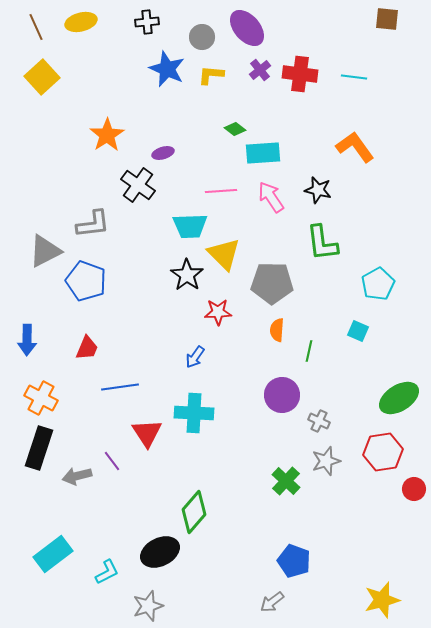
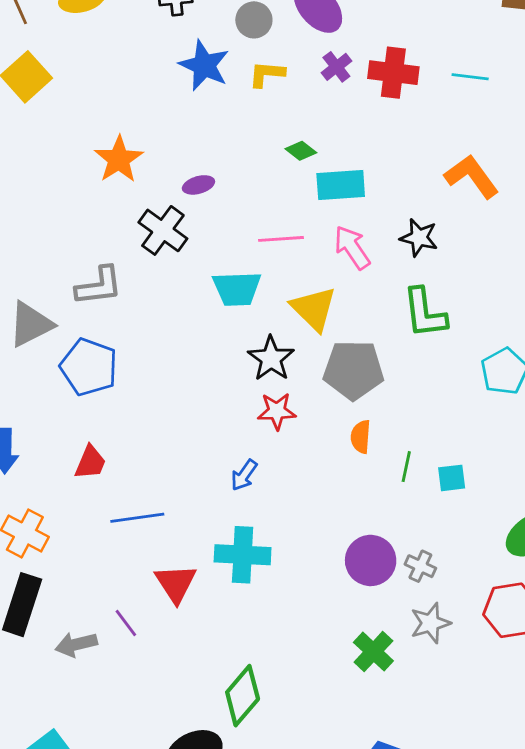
yellow triangle: (224, 254) -> (314, 309), moved
black star: (187, 275) -> (271, 358), moved
cyan square: (358, 331) -> (452, 478), moved, turned -30
purple circle: (282, 395) -> (371, 560), moved

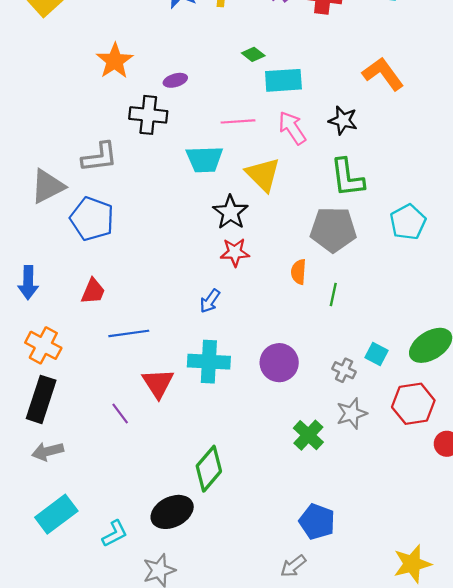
black cross: (163, 230) -> (148, 115), turned -30
gray pentagon: (354, 370) -> (333, 230), moved
cyan square: (452, 478) -> (377, 354), moved, turned 35
purple circle: (371, 560) -> (279, 363), moved
gray arrow: (76, 644) -> (48, 451), moved

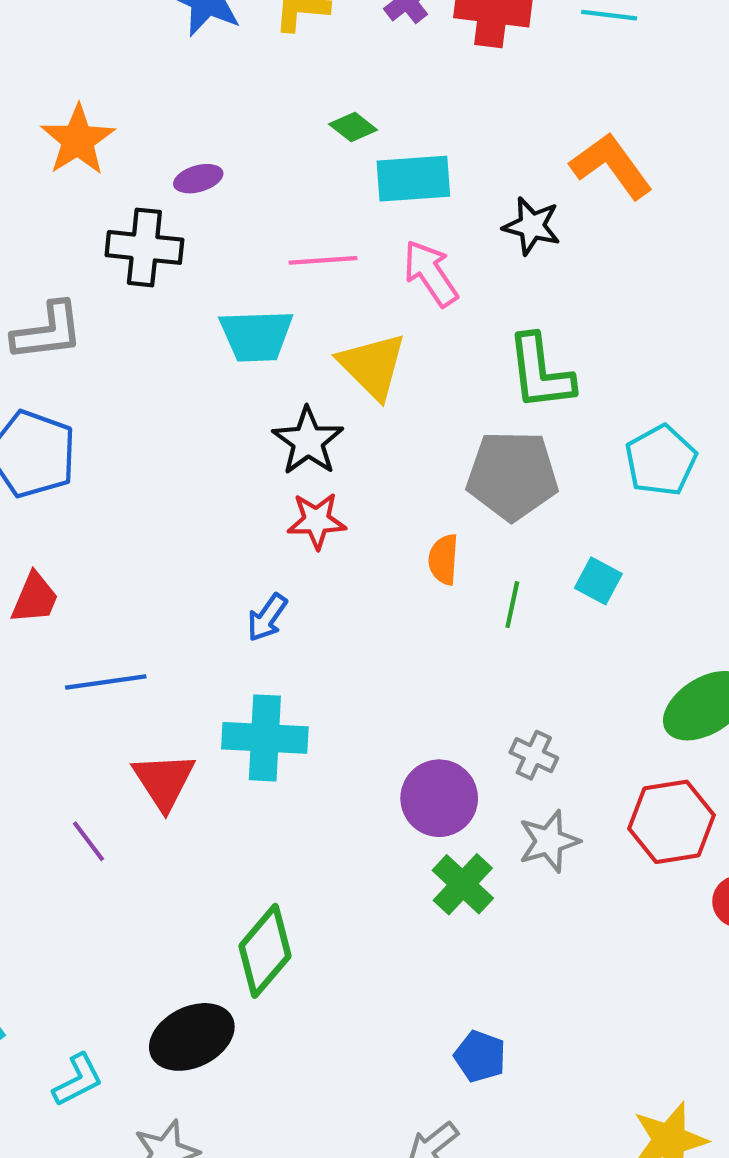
black star: (343, 120) -> (532, 226), moved
cyan square: (377, 354) -> (598, 581), moved
purple circle: (279, 363) -> (439, 798), moved
blue pentagon: (317, 522) -> (480, 1056), size x0.7

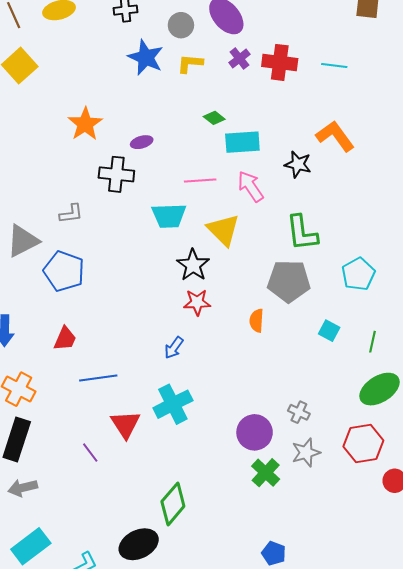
gray L-shape: (48, 331) -> (71, 214), size x0.7
green line: (512, 605) -> (372, 342), moved
cyan cross: (265, 738) -> (173, 404), turned -30

